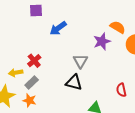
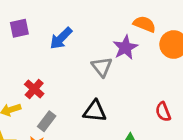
purple square: (36, 11) -> (19, 28), moved
gray triangle: (80, 61) -> (102, 67), moved
gray rectangle: (32, 82) -> (47, 121), moved

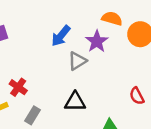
blue arrow: (61, 38) -> (61, 36), moved
gray triangle: (102, 67) -> (77, 61), turned 42

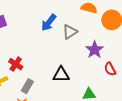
purple star: (97, 41) -> (95, 50), moved
gray triangle: (77, 61) -> (70, 32), moved

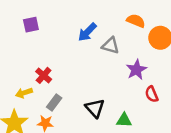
gray triangle: (70, 32) -> (110, 46), turned 42
black triangle: (61, 75) -> (95, 108), moved, turned 42

